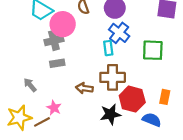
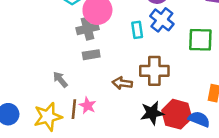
cyan rectangle: (108, 48) -> (137, 30), moved
red hexagon: (132, 99) -> (177, 114), moved
brown line: (42, 122) -> (74, 109), moved, turned -56

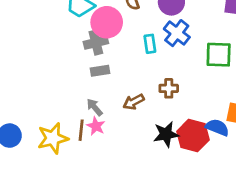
brown cross: (154, 71) -> (169, 88), size x0.6
gray arrow: (60, 79) -> (95, 107), moved
brown arrow: (122, 83) -> (134, 102), turned -36
blue semicircle: (199, 119) -> (217, 127), moved

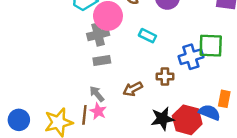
blue cross: (177, 33) -> (191, 57), moved, turned 35
cyan rectangle: (150, 44) -> (148, 36), turned -56

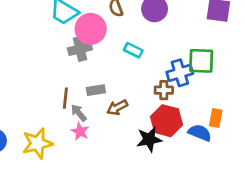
gray rectangle: (102, 60) -> (96, 90), moved
brown cross: (165, 77) -> (164, 90), moved
brown line: (84, 115) -> (65, 98), moved
red hexagon: (187, 120) -> (167, 121), moved

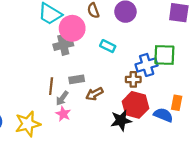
gray arrow: (79, 113) -> (62, 98), turned -104

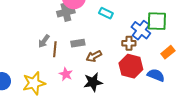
blue cross: (147, 65) -> (141, 30), turned -36
gray arrow: (62, 98) -> (44, 41), moved
orange rectangle: (177, 103) -> (168, 52), moved, turned 40
black star: (121, 120) -> (93, 82), moved

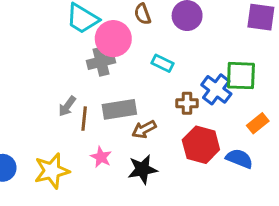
gray rectangle: (78, 43) -> (119, 109), size x1.5
brown cross: (129, 43) -> (187, 103), moved

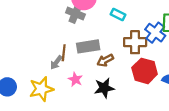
gray cross: (101, 62) -> (75, 13), turned 36
brown cross: (187, 103) -> (135, 42), size x1.5
gray arrow: (67, 106) -> (56, 62), moved

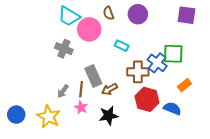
gray cross: (75, 13) -> (64, 49), moved
gray rectangle: (88, 46) -> (93, 76), turned 75
brown line: (64, 53) -> (81, 89), moved
yellow star: (41, 89) -> (49, 117), turned -30

